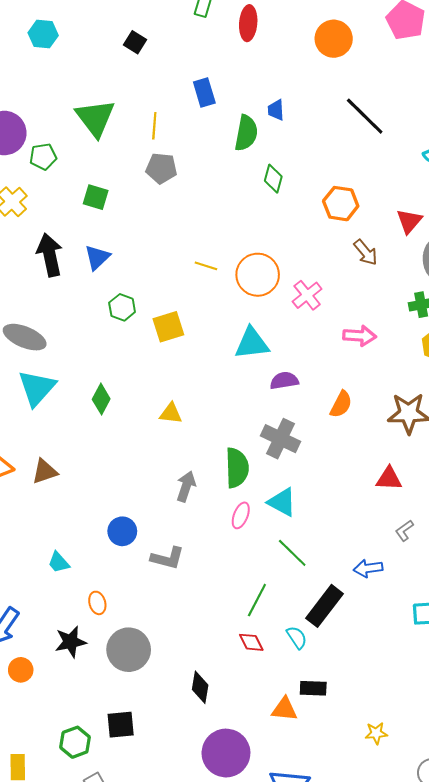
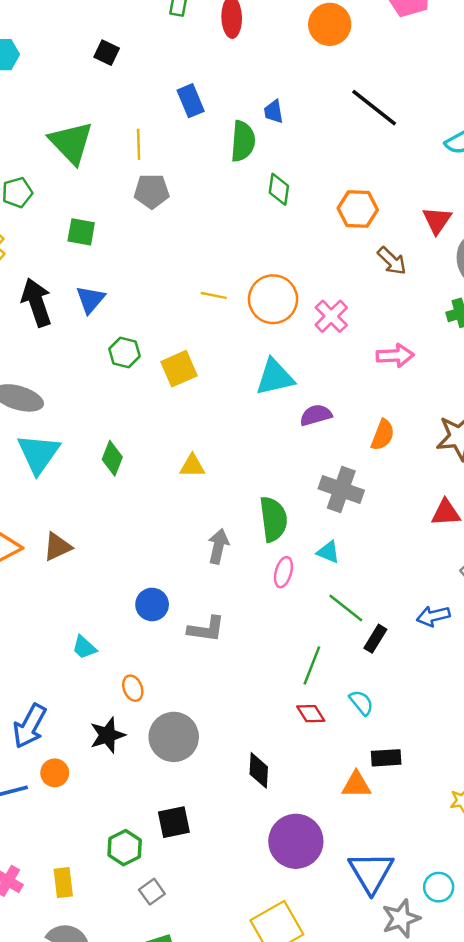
gray cross: (280, 439) -> (341, 489), moved
cyan triangle: (282, 502) -> (328, 552), size x0.7
black rectangle: (324, 606) -> (375, 639), moved, size x0.6

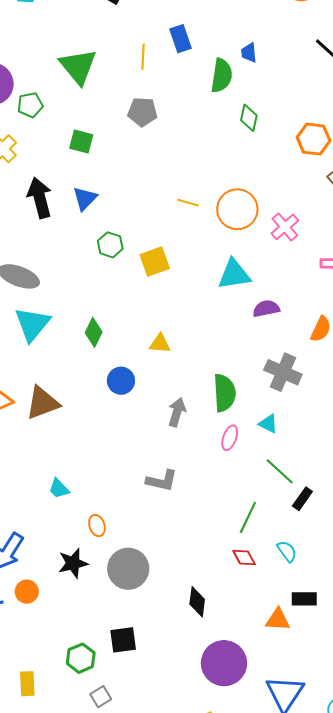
yellow line: (139, 144) -> (143, 57), moved
brown triangle: (57, 547) -> (42, 403), size x1.4
blue circle: (152, 604) -> (121, 381), moved

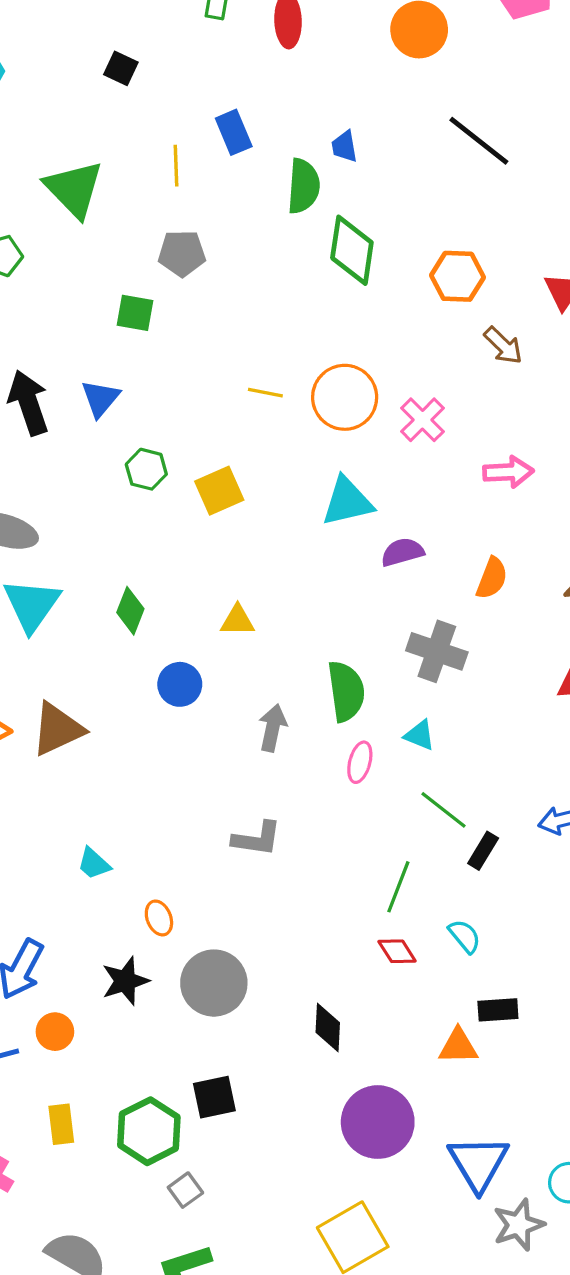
green diamond: (249, 118) -> (352, 250), size x1.6
green square: (81, 142) -> (135, 313), moved
green hexagon: (81, 658) -> (149, 1131), size x1.4
yellow rectangle: (27, 684) -> (61, 1124), moved

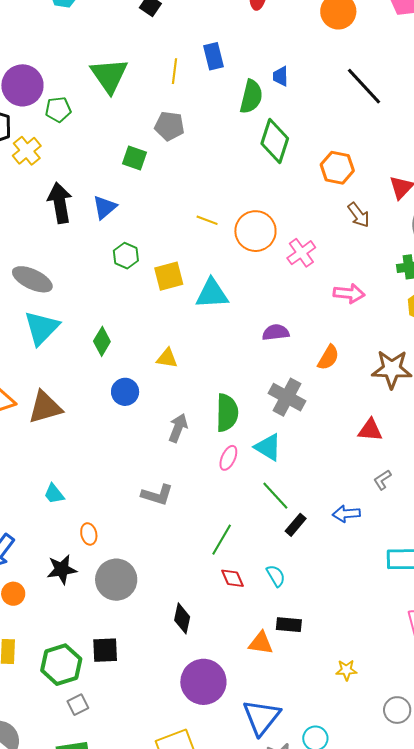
cyan triangle: (347, 501) -> (212, 294), moved
cyan triangle: (420, 735) -> (268, 447), size x1.4
green line: (398, 887) -> (222, 540), moved

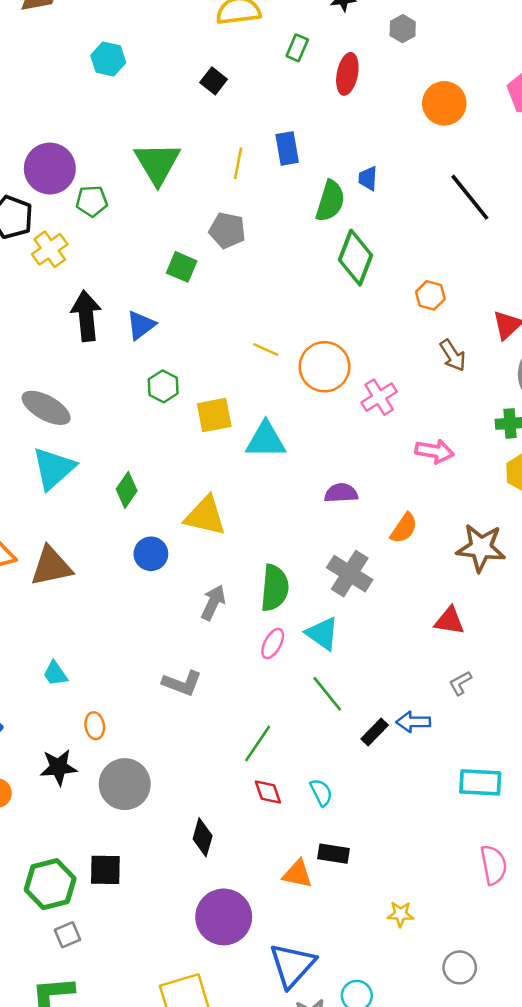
orange hexagon: (337, 168) -> (430, 295), size x0.7
yellow triangle: (167, 358) -> (205, 516), size x1.6
black rectangle: (296, 525) -> (375, 732), moved

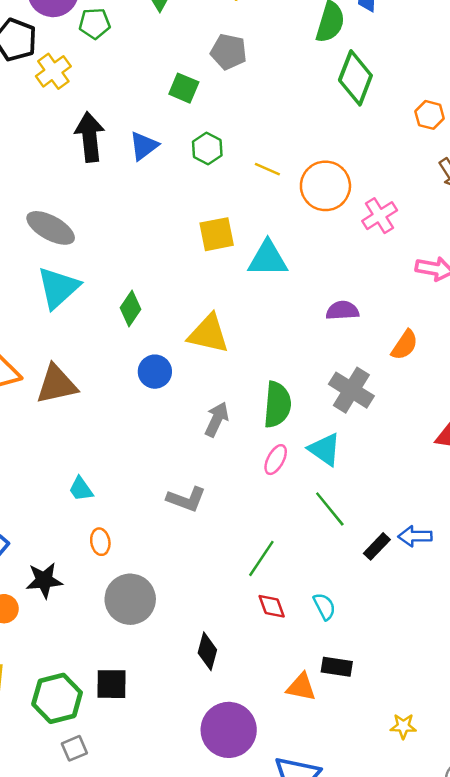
green hexagon: (163, 386) -> (207, 148), moved
cyan trapezoid: (55, 674) -> (81, 489), moved
black star: (58, 767) -> (44, 580), moved

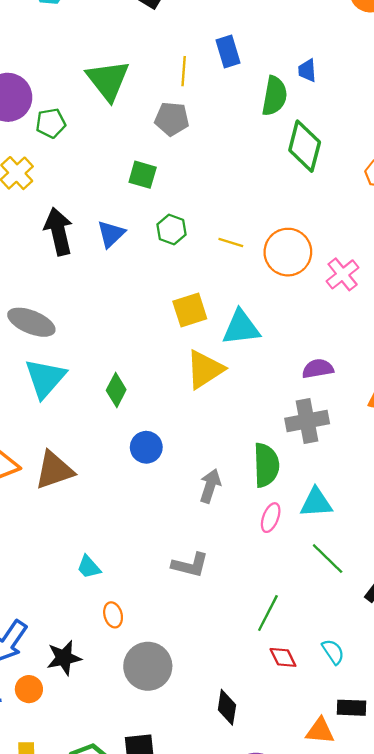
gray pentagon: (229, 52) -> (172, 119), moved
yellow triangle: (208, 334) -> (205, 369), moved, turned -39
gray cross: (351, 390) -> (307, 421), moved, turned -36
cyan triangle: (325, 449) -> (316, 503), turned -32

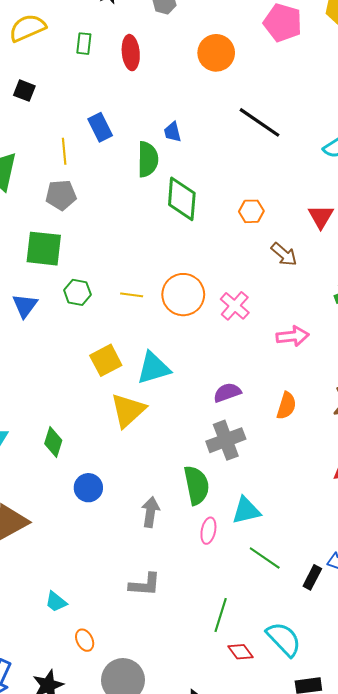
green square: (143, 175) -> (44, 249), size x1.5
cyan semicircle: (333, 652) -> (284, 639), size x1.6

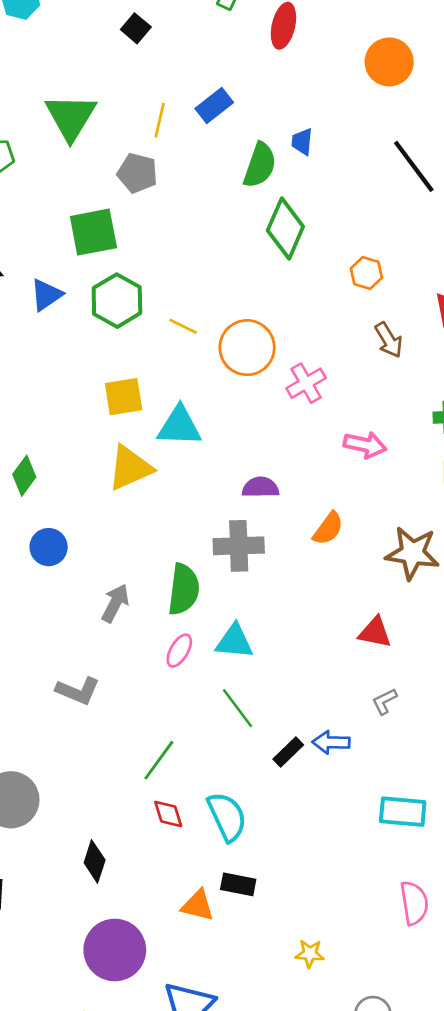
blue rectangle: (100, 127) -> (214, 106), turned 60
green square: (44, 249) -> (93, 232), turned -36
green hexagon: (77, 292) -> (117, 301), size x1.5

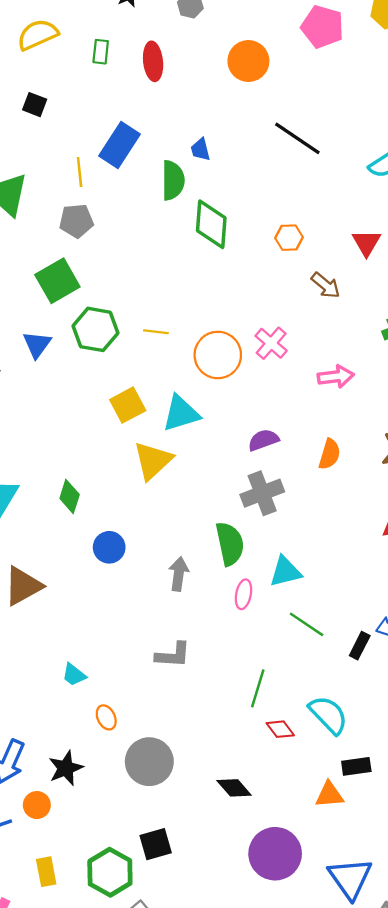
blue rectangle: (214, 106) -> (120, 145), size x1.4
orange circle: (247, 348) -> (218, 355), moved
black diamond: (95, 861) -> (234, 788), turned -40

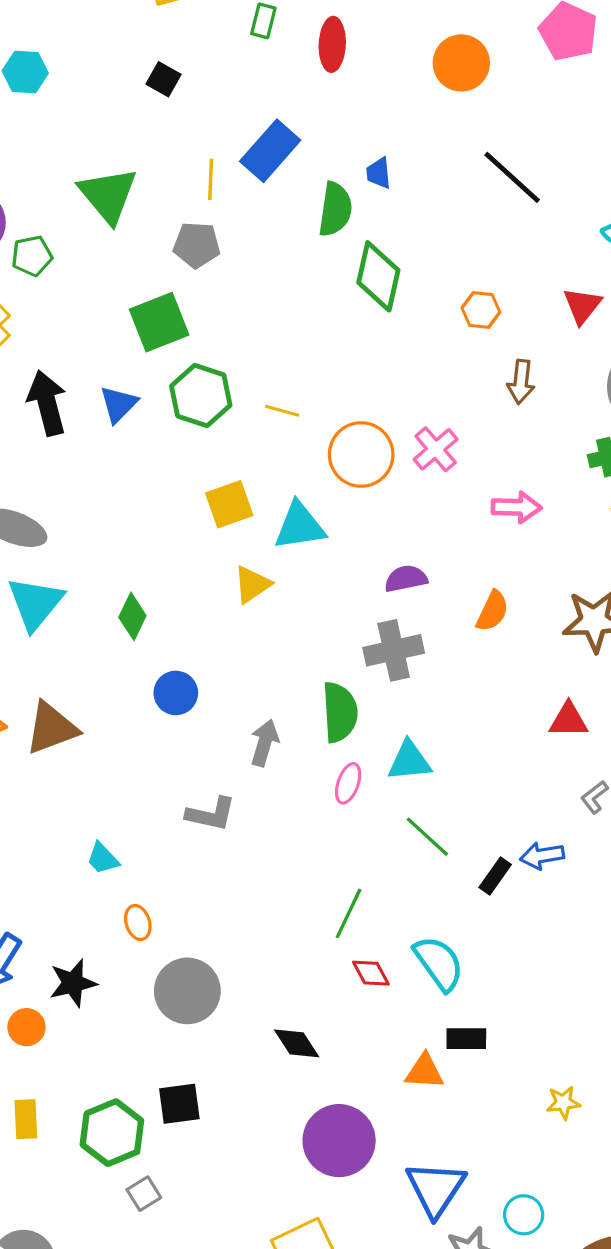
red triangle: (366, 243) -> (582, 306), moved
brown arrow: (326, 285) -> (521, 382), turned 48
yellow triangle: (153, 461) -> (252, 584), size x0.7
gray L-shape: (173, 655) -> (211, 814), moved

